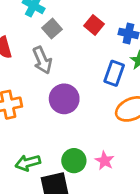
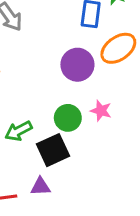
purple circle: (64, 99) -> (77, 65), moved

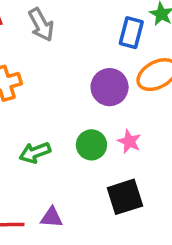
black square: (53, 150) -> (125, 197), moved

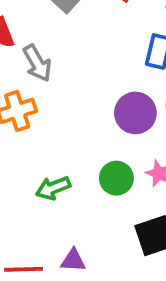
gray arrow: (41, 25) -> (37, 63), moved

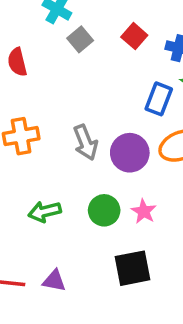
gray arrow: (37, 63) -> (85, 142), moved

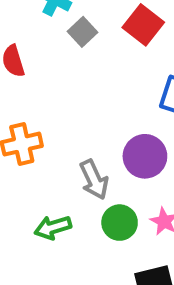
red square: (134, 36) -> (143, 25), size x1.4
gray arrow: (85, 142) -> (94, 180), moved

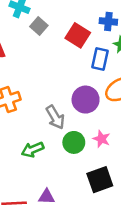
red square: (143, 25) -> (78, 35), moved

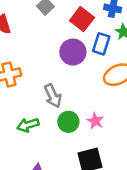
purple circle: (86, 100) -> (73, 52), moved

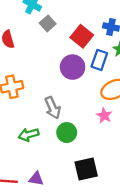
pink star: (95, 121) -> (104, 115), moved

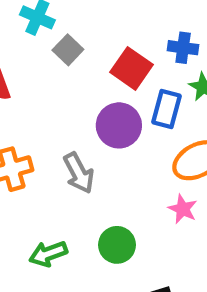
gray arrow: (53, 108) -> (79, 173), moved

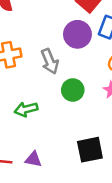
green circle: (117, 245) -> (73, 90), moved

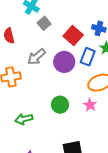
gray arrow: (50, 61) -> (36, 57), moved, turned 72

